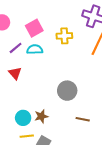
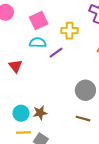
purple line: (16, 48) -> (56, 53), moved
gray circle: (67, 91) -> (85, 90), moved

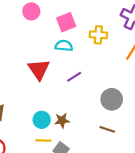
purple line: (56, 53) -> (74, 77), moved
red triangle: (16, 66) -> (39, 69), size x1.5

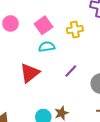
red triangle: (39, 69) -> (30, 73), turned 40
purple line: (74, 77) -> (71, 71), moved

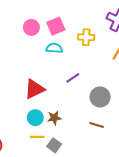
pink circle: (10, 23) -> (31, 27), moved
red triangle: (30, 73) -> (34, 89), moved

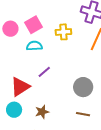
purple line: (73, 78) -> (44, 72), moved
cyan circle: (35, 118) -> (14, 110), moved

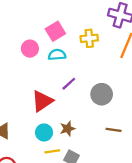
pink circle: (10, 29) -> (30, 49), moved
gray circle: (83, 87) -> (102, 94), moved
cyan circle: (14, 110) -> (44, 132), moved

